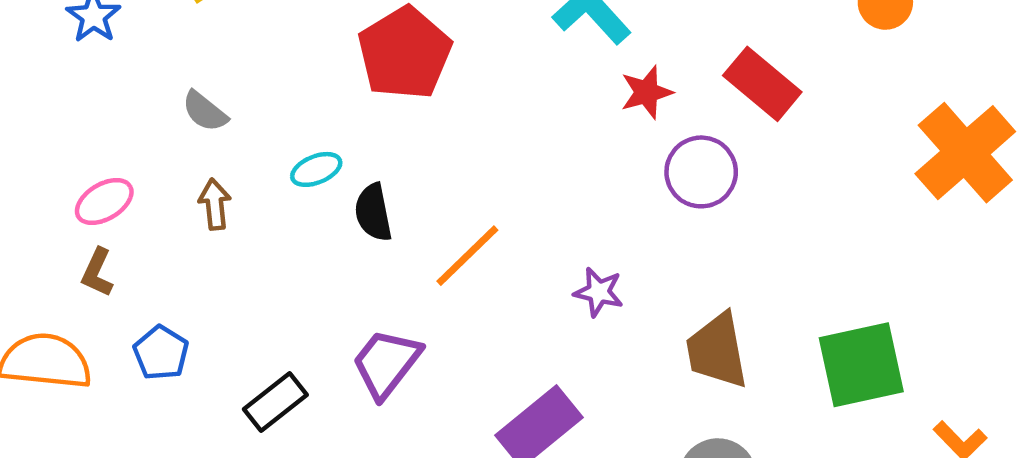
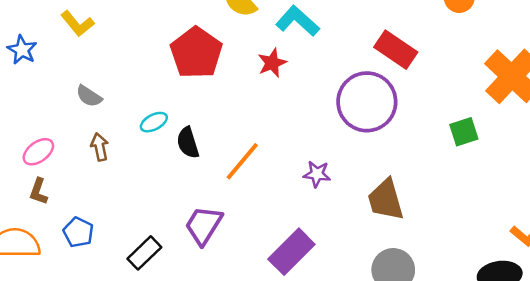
red star: (646, 92) -> (272, 63), moved
purple circle: (701, 172) -> (367, 102), size x1.5
green square: (861, 365) -> (464, 132), moved, size x0.6

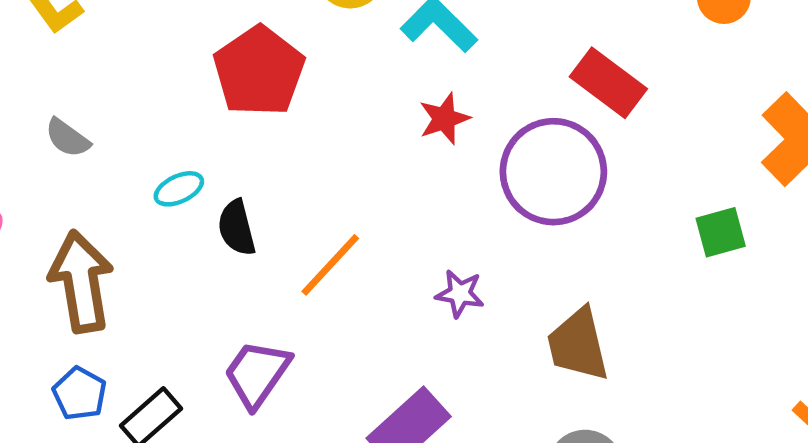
red star: (272, 63) -> (444, 119), moved
brown arrow: (100, 147) -> (81, 282), moved, size x2.0
blue pentagon: (78, 232) -> (80, 394), moved

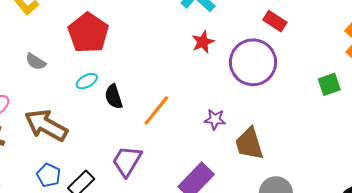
red pentagon: (259, 71) -> (88, 33), moved
red rectangle: (608, 83) -> (275, 21), size x0.7
brown arrow: (81, 282) -> (46, 125), turned -48
brown trapezoid: (578, 345) -> (249, 144), moved

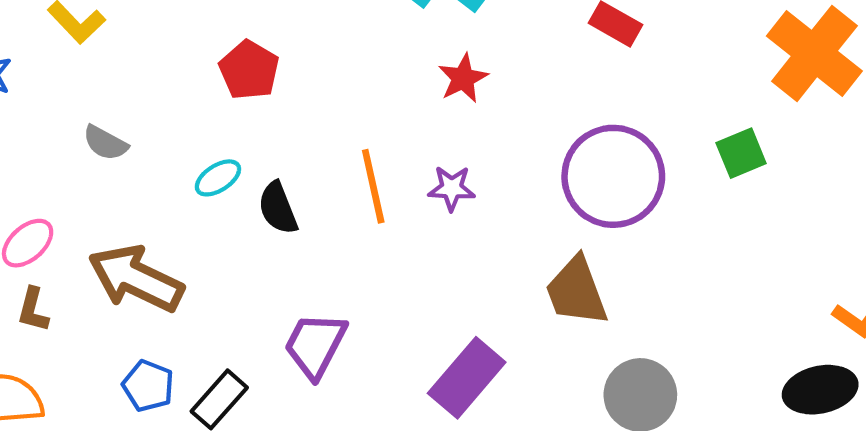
red pentagon: (88, 33) -> (249, 70), moved, size x0.7
purple circle: (253, 62) -> (613, 176), moved
orange line: (156, 110) -> (373, 186), moved, turned -48
purple star: (215, 119) -> (452, 188), moved

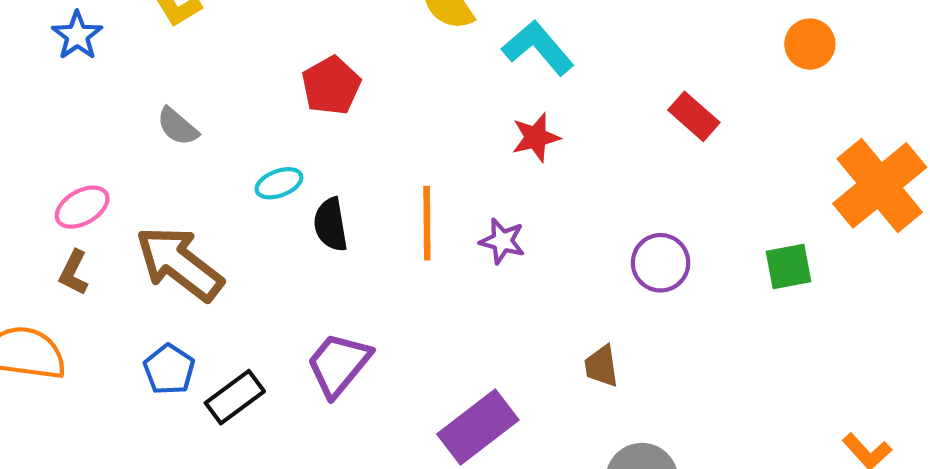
purple circle: (613, 176) -> (661, 263), size x0.6
brown trapezoid: (576, 291) -> (601, 366), size x0.6

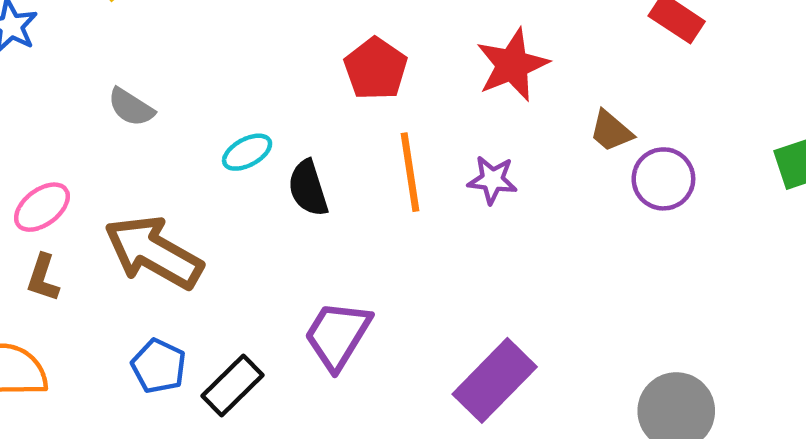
red pentagon: (331, 86) -> (376, 69), moved
red star: (536, 137) -> (512, 65), size x1.4
brown trapezoid: (601, 366) -> (611, 131), moved, turned -33

